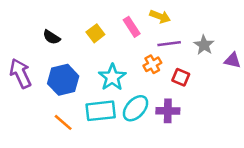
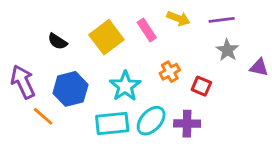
yellow square: (95, 33) -> (106, 37), size x1.6
purple line: (169, 44) -> (222, 20), moved
orange line: (63, 122) -> (43, 116), moved

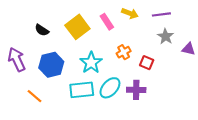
orange line: (43, 116) -> (34, 96), moved

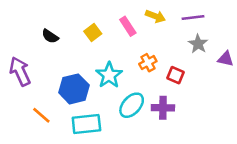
yellow square: (77, 27) -> (93, 33), size x0.6
blue hexagon: (51, 65) -> (74, 89), moved
cyan rectangle: (82, 90) -> (86, 124), moved

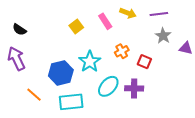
black semicircle: (50, 36) -> (19, 30), moved

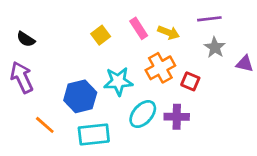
yellow arrow: (128, 13) -> (169, 32), moved
orange cross: (122, 51) -> (160, 68), size x1.5
cyan star: (90, 62) -> (118, 81), turned 30

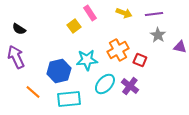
pink rectangle: (139, 28) -> (90, 13), moved
yellow arrow: (169, 32) -> (124, 13), moved
purple cross: (177, 117) -> (130, 86), turned 36

